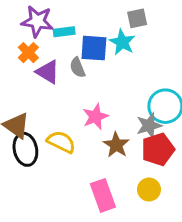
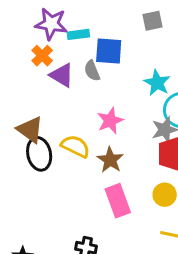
cyan star: (122, 42) -> (157, 83), moved
brown star: (116, 145) -> (110, 160), moved

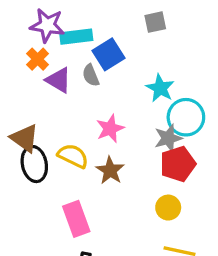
cyan rectangle: (78, 34) -> (76, 37), size x1.4
blue square: (109, 51) -> (109, 54), turned -36
pink rectangle: (118, 201) -> (76, 219), moved

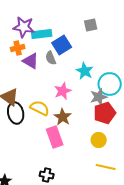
orange cross: (38, 59) -> (18, 48), turned 32
cyan star: (160, 88) -> (85, 71), moved
pink rectangle: (76, 219) -> (55, 137), moved

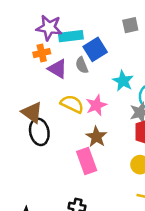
yellow semicircle: (40, 108) -> (72, 104), moved

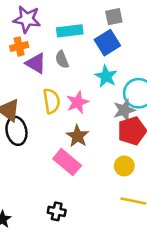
cyan rectangle: (71, 36) -> (70, 31), moved
blue square: (95, 49) -> (107, 43), moved
yellow semicircle: (72, 104) -> (52, 101), turned 55
pink rectangle: (87, 161) -> (67, 162), turned -30

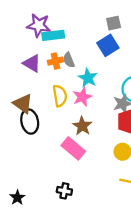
cyan rectangle: (70, 31) -> (53, 35), moved
orange cross: (19, 46) -> (55, 61), moved
purple triangle: (36, 63) -> (32, 63), moved
cyan star: (106, 76) -> (88, 78), moved

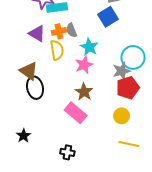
yellow semicircle: (60, 96) -> (57, 50), moved
black star: (17, 198) -> (24, 136), moved

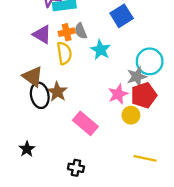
pink star: (84, 65) -> (118, 94), moved
brown star: (84, 92) -> (57, 92), moved
yellow circle: (122, 116) -> (131, 115), moved

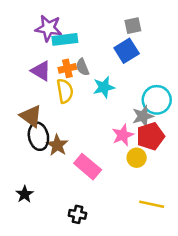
cyan star: (101, 50) -> (104, 87), turned 30
brown star: (57, 92) -> (57, 145), moved

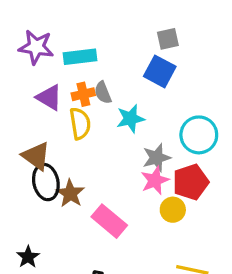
purple star: (49, 28) -> (36, 47), moved
blue square: (127, 51) -> (160, 71), turned -30
gray star: (143, 116) -> (157, 158), moved

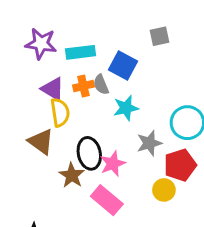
blue square: (160, 71) -> (123, 66), moved
yellow semicircle: (80, 123) -> (60, 112), moved
pink star: (155, 180) -> (113, 164), moved
black ellipse: (46, 182) -> (89, 153), moved

